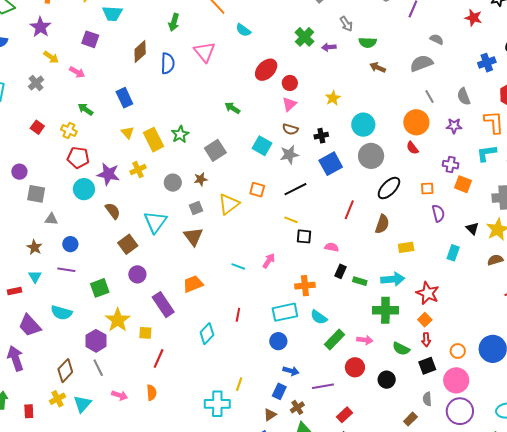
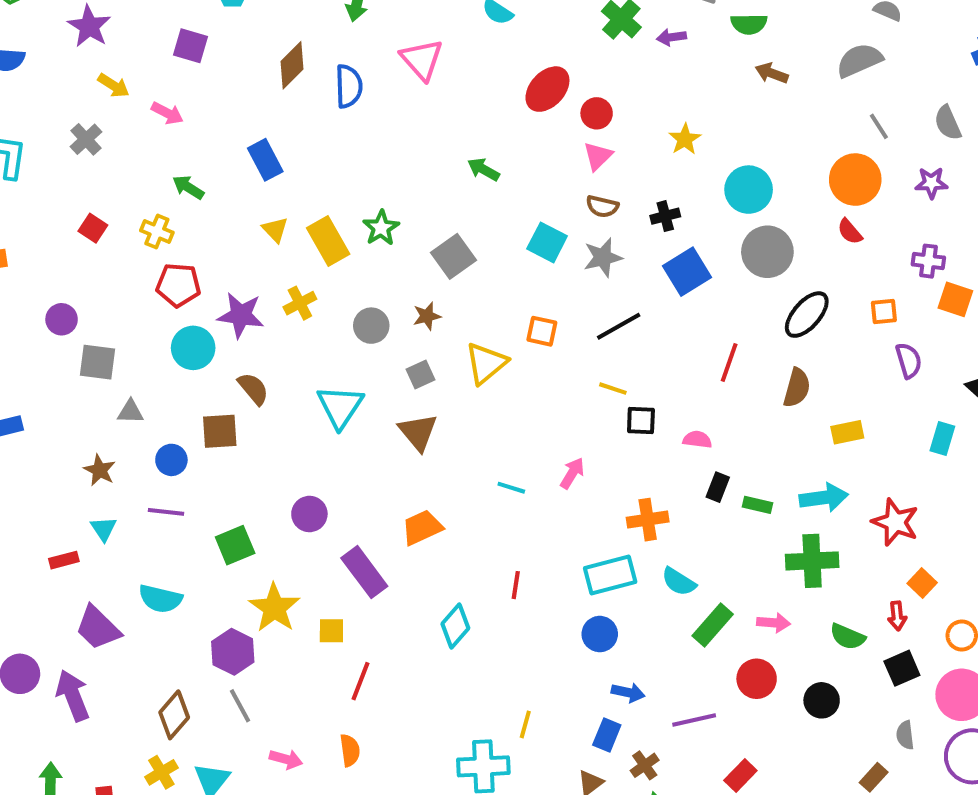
brown square: (128, 244) -> (220, 431), moved, turned 36
orange square: (425, 320) -> (922, 583), moved

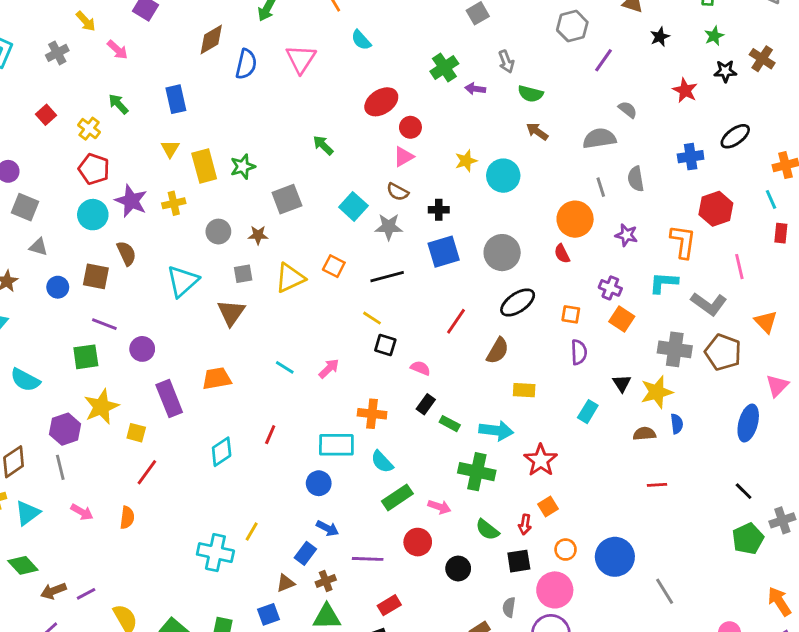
gray semicircle: (948, 123) -> (636, 179), moved
cyan circle: (749, 190) -> (503, 176), moved
purple line: (166, 512) -> (104, 324), moved

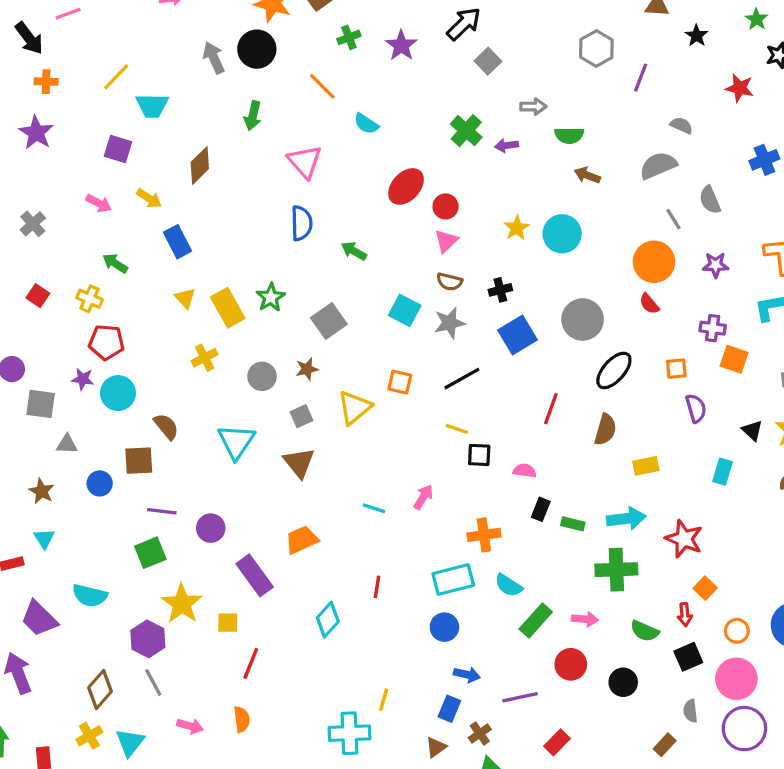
yellow arrow: (86, 21) -> (149, 198), moved
gray arrow: (506, 62) -> (533, 107), turned -55
blue semicircle: (246, 64) -> (302, 223), moved
purple star: (131, 201) -> (83, 379), moved, size x0.6

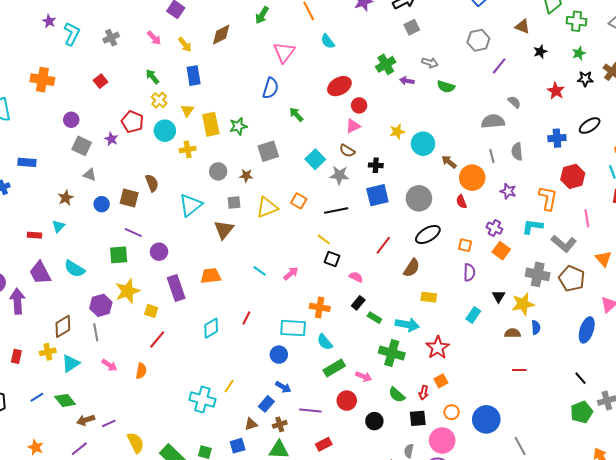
brown arrow: (587, 175) -> (449, 162), moved
yellow cross: (90, 299) -> (159, 100), moved
cyan circle: (118, 393) -> (165, 131), moved

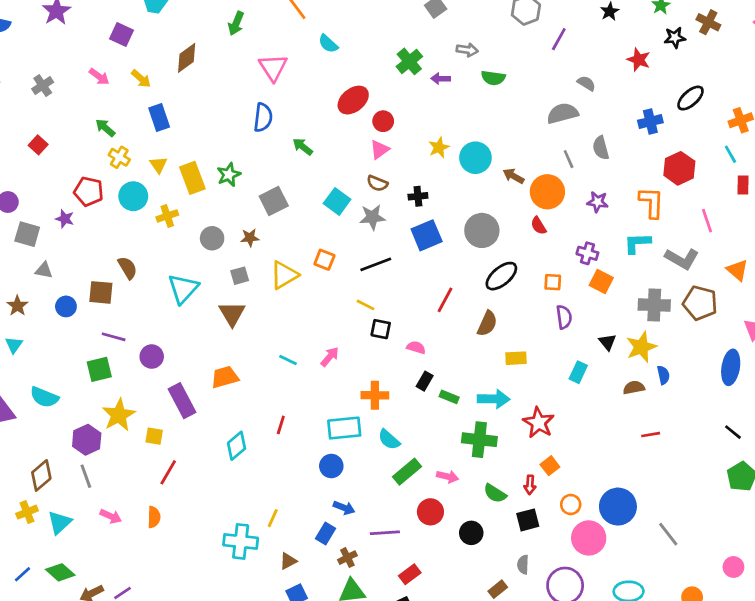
brown triangle: (251, 424) -> (288, 561), moved
pink circle: (442, 440) -> (589, 538), moved

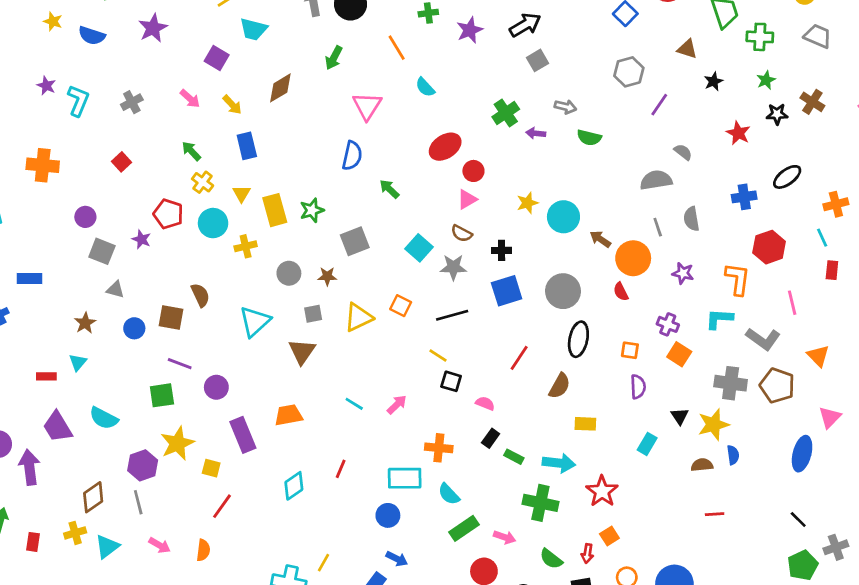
black ellipse: (501, 276) -> (578, 339), turned -44

